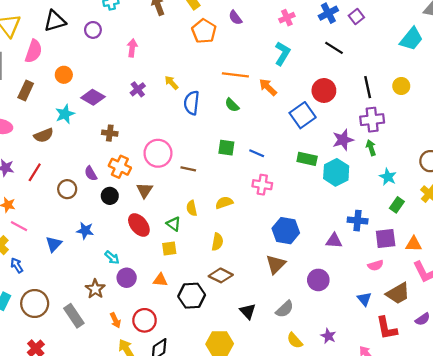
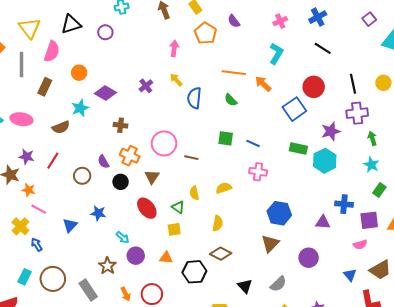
purple square: (356, 16) -> (369, 19), moved
pink arrow: (132, 48) -> (174, 48), moved
green arrow: (371, 148) -> (372, 138), moved

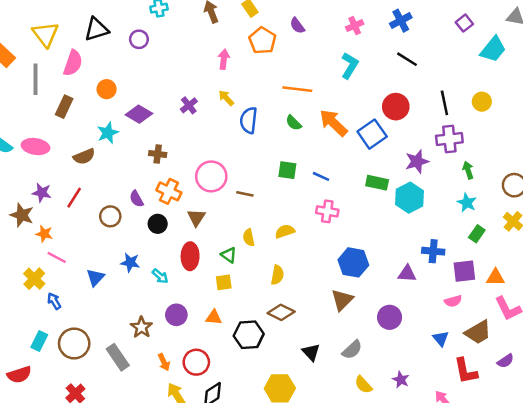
orange arrow: (263, 84) -> (333, 123), moved, size x1.4
red ellipse: (147, 208) -> (190, 256), turned 40
cyan arrow: (123, 237) -> (160, 276), moved

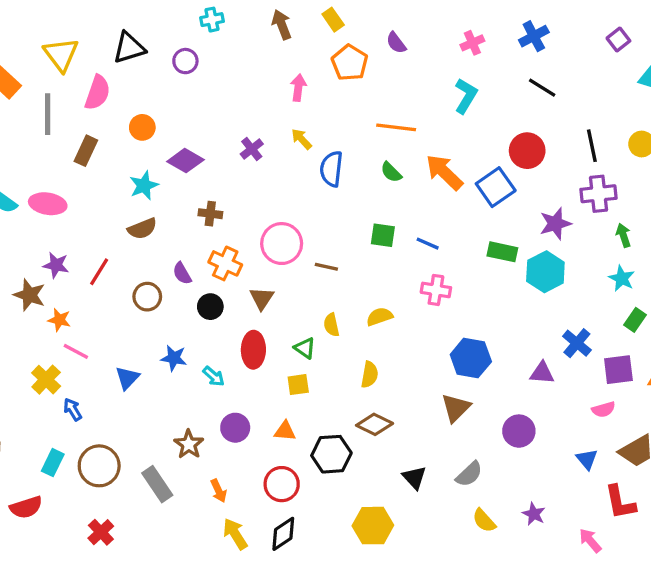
brown semicircle: (84, 156) -> (142, 229), moved
blue cross: (433, 251) -> (577, 343), turned 35
red circle: (196, 362) -> (282, 484), moved

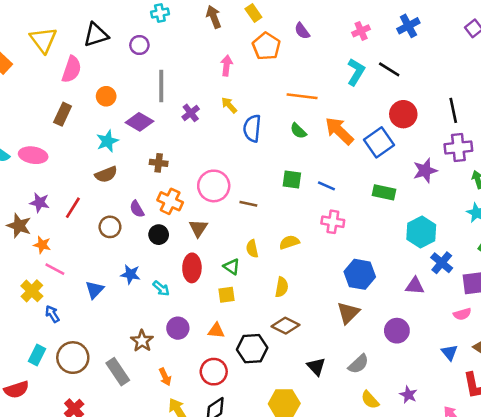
black line: (542, 88) -> (389, 69), moved
gray line: (48, 114) -> (161, 86), moved
cyan hexagon: (545, 272) -> (421, 232), moved

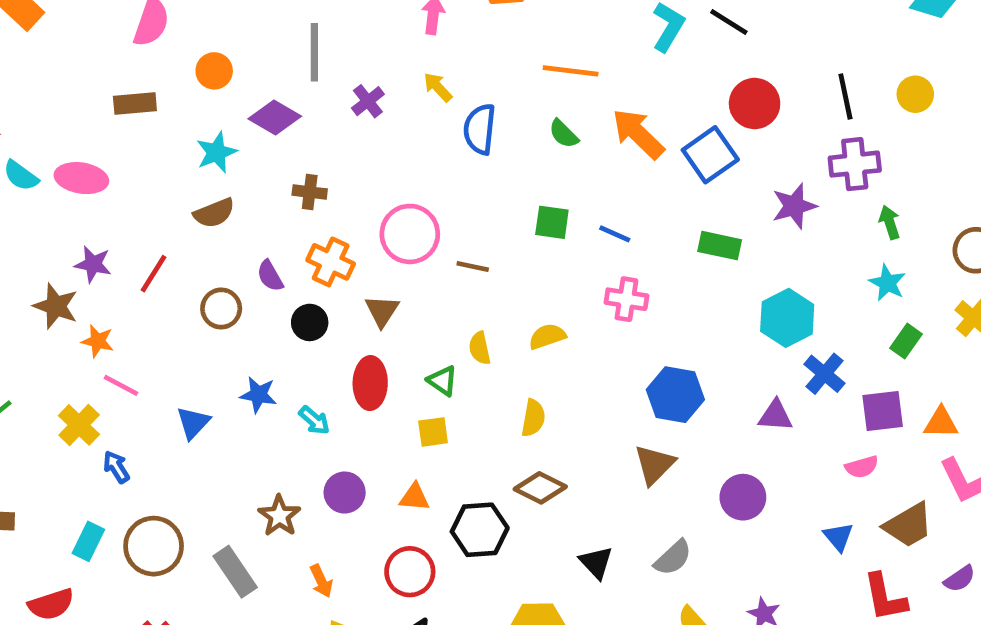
brown rectangle: (63, 114) -> (135, 104), turned 60

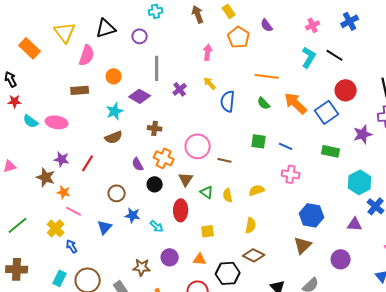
brown circle: (221, 308) -> (117, 193), moved
green triangle: (442, 381) -> (207, 192), moved
brown star: (279, 516) -> (142, 267), turned -30

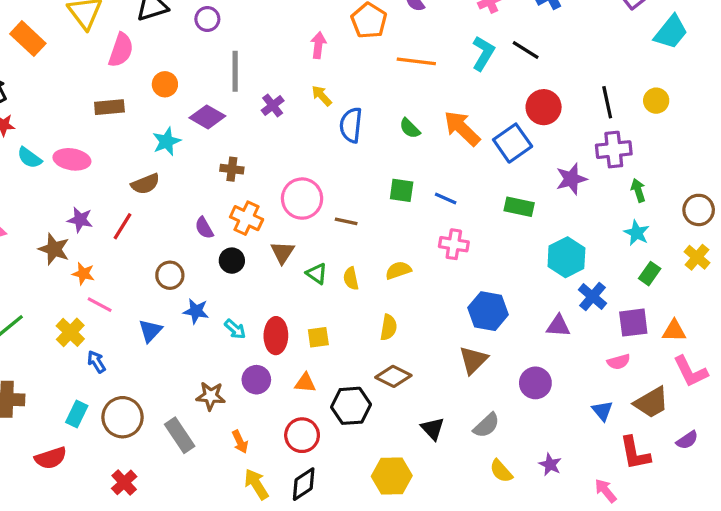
orange line: (267, 76) -> (416, 61), moved
brown semicircle: (114, 137) -> (145, 184), moved
red ellipse: (181, 210) -> (276, 336), moved

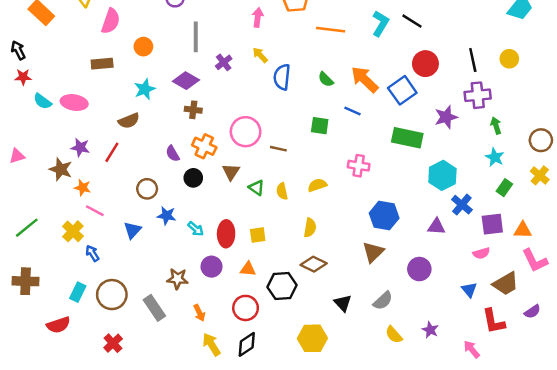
purple diamond: (207, 117) -> (186, 81), moved
blue line: (446, 199) -> (352, 111), moved
green rectangle: (519, 207) -> (407, 138), size x1.4

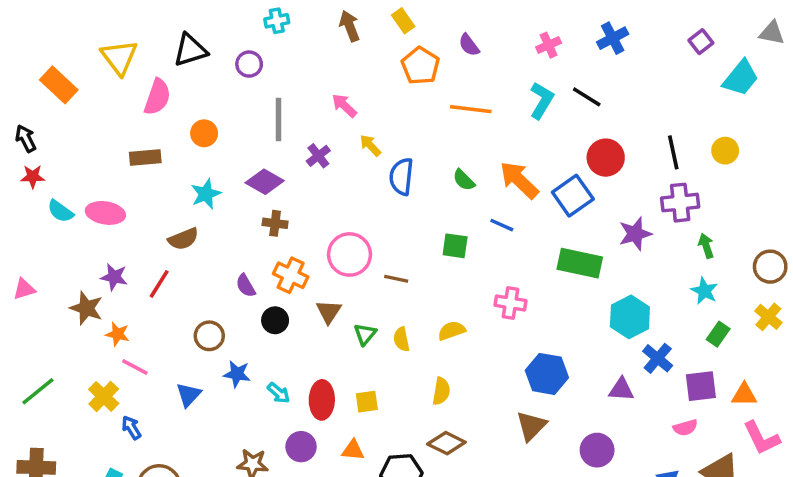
pink arrow: (258, 17) -> (344, 106), moved, turned -54
green triangle: (256, 188) -> (365, 334), turned 35

